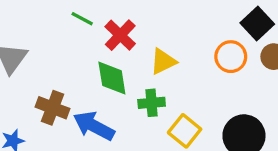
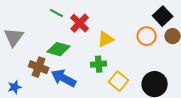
green diamond: (112, 78) -> (59, 49), moved, turned -65

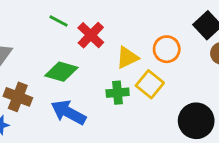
orange circle: (147, 36) -> (167, 49), moved
brown cross: (39, 67) -> (18, 97), moved
yellow square: (119, 81) -> (150, 84), moved

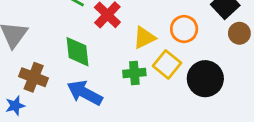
green diamond: (61, 72) -> (78, 52), turned 68
black circle: (196, 121) -> (205, 79), moved

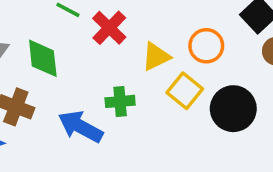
green diamond: (78, 52) -> (43, 58), moved
green cross: (134, 73) -> (120, 101), moved

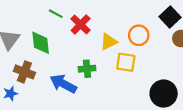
yellow square: (185, 91) -> (126, 62), turned -30
black circle: (233, 109) -> (164, 94), moved

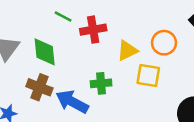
red cross: (81, 24) -> (93, 30), turned 36
brown cross: (24, 72) -> (39, 87), moved

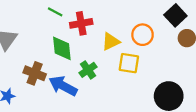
green diamond: (45, 52) -> (62, 48), moved
green cross: (101, 83) -> (88, 70), turned -30

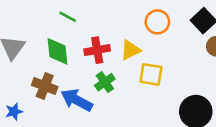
red cross: (81, 23) -> (97, 50), moved
orange circle: (143, 35) -> (157, 22), moved
green diamond: (62, 48) -> (57, 51), moved

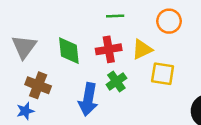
green line: (68, 17) -> (115, 16), moved, turned -30
brown cross: (45, 86) -> (38, 85), moved
blue arrow: (77, 100) -> (88, 99), turned -108

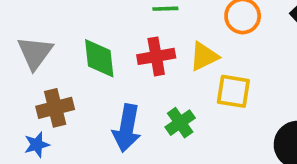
green cross: (116, 81) -> (180, 123), moved
brown cross: (38, 85) -> (55, 108), turned -35

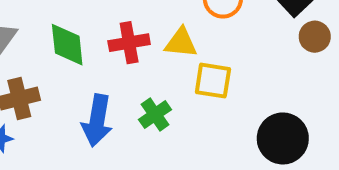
yellow triangle: (204, 56) -> (181, 43), turned 32

